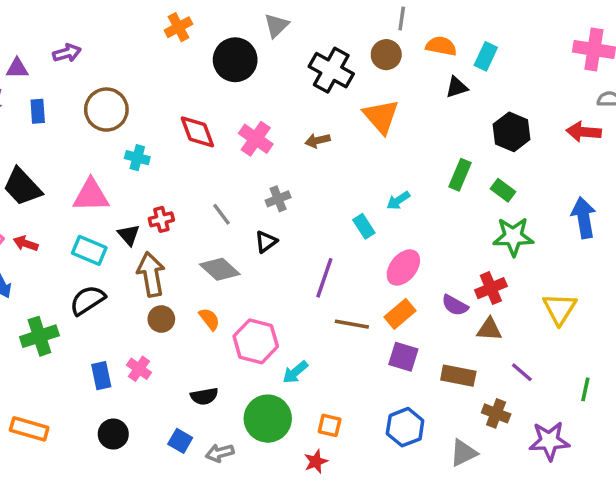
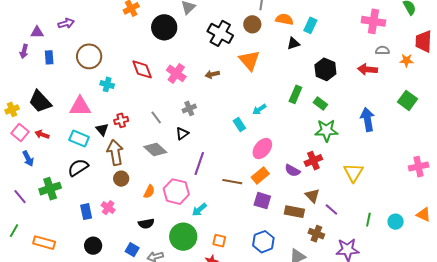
purple line: (324, 278) -> (199, 164), moved
orange semicircle: (209, 319) -> (149, 192), moved, turned 64
brown triangle: (489, 329) -> (312, 196), moved, turned 42

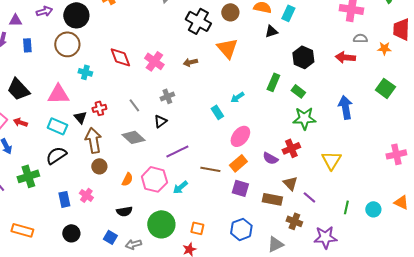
black circle: (164, 27) -> (76, 15), moved
purple line: (199, 164) -> (177, 151), turned 45
cyan arrow: (199, 210) -> (180, 187), moved

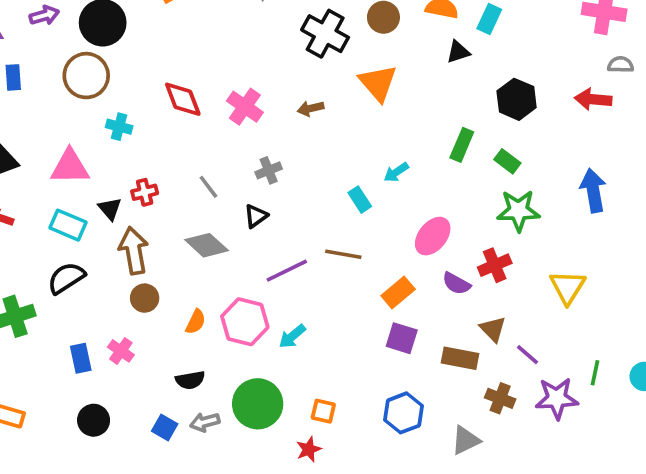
pink ellipse: (240, 136) -> (433, 236), moved
brown line: (210, 169) -> (343, 254), moved
purple star: (325, 237) -> (557, 398), moved
gray arrow: (133, 244) -> (205, 422), moved

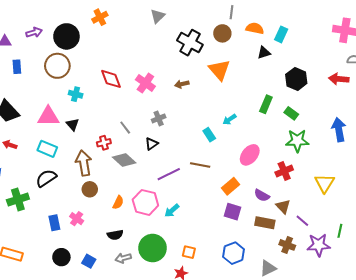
red cross: (145, 192) -> (104, 143), moved
black triangle: (110, 209) -> (73, 125), moved
purple semicircle: (456, 283) -> (262, 195), moved
blue square: (165, 428) -> (89, 261), moved

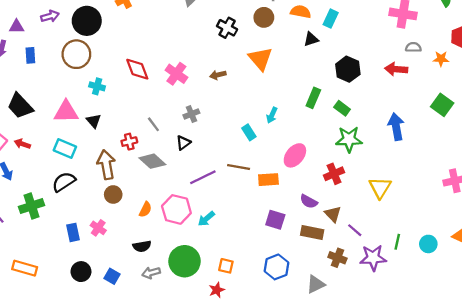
black cross: (190, 43) -> (227, 28), size x0.7
cyan arrow: (229, 119) -> (272, 115), turned -32
orange rectangle: (230, 186) -> (268, 180), moved, turned 36

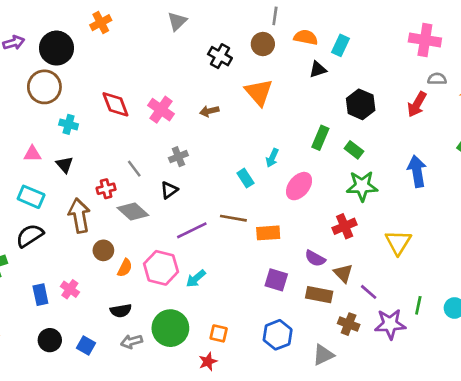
red arrow: (396, 69) -> (417, 104), turned -65
pink triangle: (66, 112) -> (32, 154), size x0.6
pink ellipse: (295, 155) -> (299, 186), moved
brown circle: (113, 195) -> (103, 250), moved

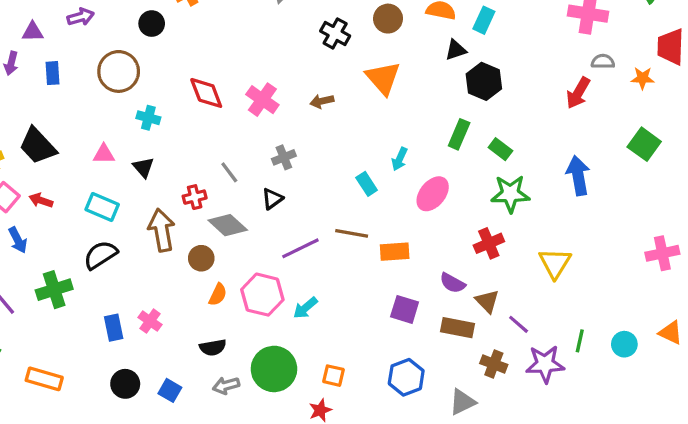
black circle: (57, 48) -> (152, 24), moved, size x0.6
black hexagon: (361, 104) -> (484, 81), moved
brown circle: (103, 250) -> (201, 258), moved

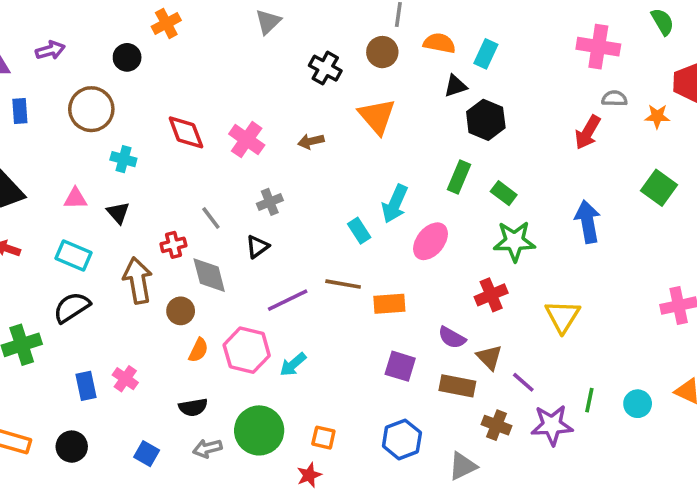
cyan arrow: (400, 159) -> (395, 204), size x1.5
gray diamond: (228, 225) -> (209, 275), turned 33
black circle: (125, 384) -> (72, 447), moved

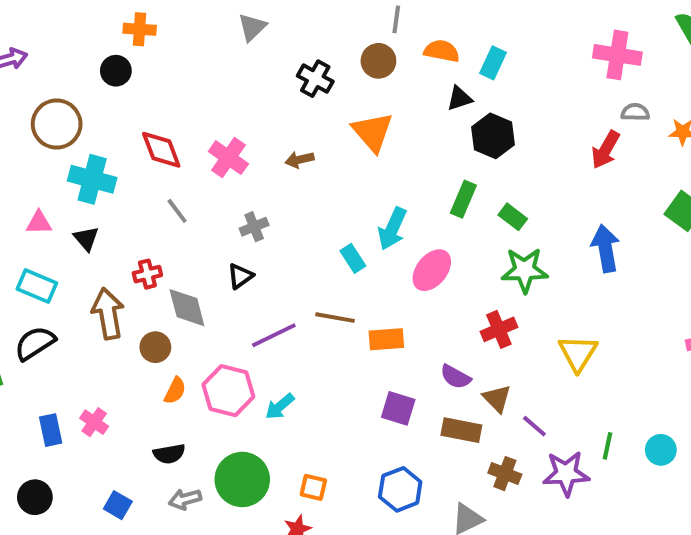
orange cross: (166, 23) -> (140, 29), turned 32
black circle: (127, 57) -> (116, 71), moved
cyan cross: (123, 159) -> (92, 179), size x1.6
gray line: (211, 218) -> (177, 211), moved

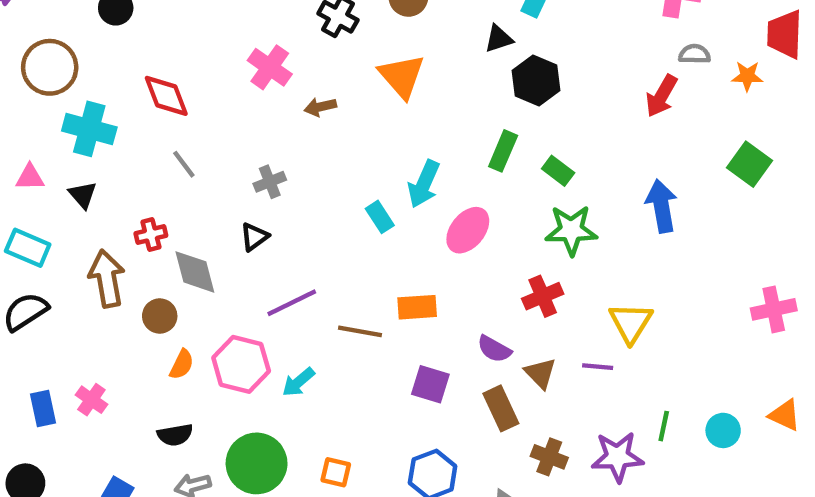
pink cross: (228, 158) -> (270, 67), moved
brown line: (335, 318) -> (360, 331), moved
purple line: (534, 426) -> (598, 367), moved, turned -36
brown rectangle: (461, 430) -> (501, 408), turned 54

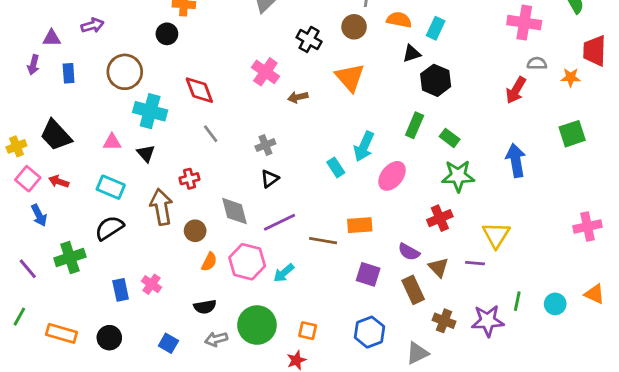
green square: (750, 164) -> (572, 134), turned 36
black triangle: (254, 237) -> (270, 179), moved
gray diamond: (195, 272) -> (234, 211), moved

